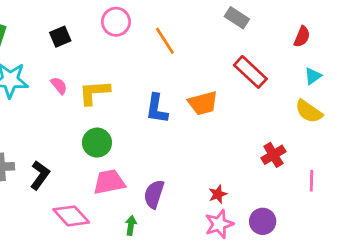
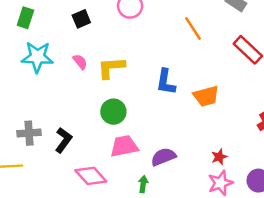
orange line: (165, 41) -> (193, 28), moved
orange trapezoid: (203, 103) -> (206, 96), moved
purple semicircle: (154, 194) -> (163, 157), turned 50

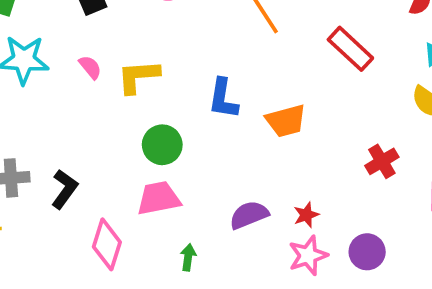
green circle: (113, 112) -> (162, 145), moved
purple semicircle: (163, 157) -> (249, 215), moved
pink diamond: (91, 176) -> (107, 244), turned 60

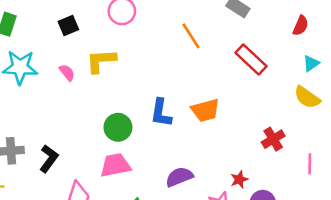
yellow L-shape: (138, 76) -> (101, 61), moved
blue L-shape: (223, 99) -> (161, 113), moved
red star: (306, 215) -> (239, 179), moved

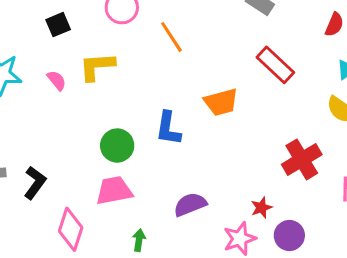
orange line: (191, 36) -> (171, 37), moved
orange trapezoid: (205, 110) -> (221, 102), moved
red cross: (273, 139) -> (302, 159), size x1.4

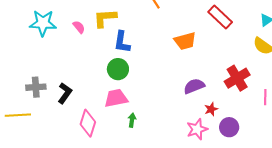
blue L-shape: (168, 128) -> (122, 42), moved
purple semicircle: (190, 204) -> (194, 86), moved
green arrow: (139, 240) -> (132, 120), moved

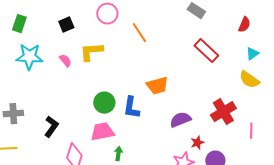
orange trapezoid: (185, 41) -> (157, 86), moved
blue L-shape: (122, 42) -> (131, 108), moved
gray cross: (36, 87) -> (13, 114), moved

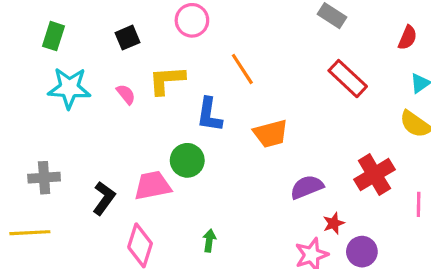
orange line: (139, 33) -> (242, 69), moved
blue L-shape: (131, 108) -> (209, 115), moved
pink trapezoid: (102, 132) -> (153, 186), moved

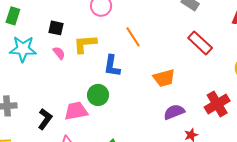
black square: (127, 38) -> (56, 28), moved, turned 35
orange trapezoid: (271, 134) -> (164, 78), moved

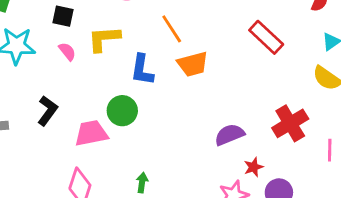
orange trapezoid: (164, 78) -> (193, 64), moved
black L-shape: (45, 119) -> (47, 111), moved

